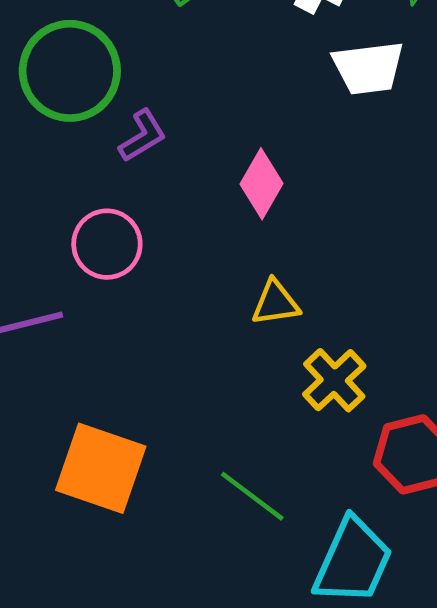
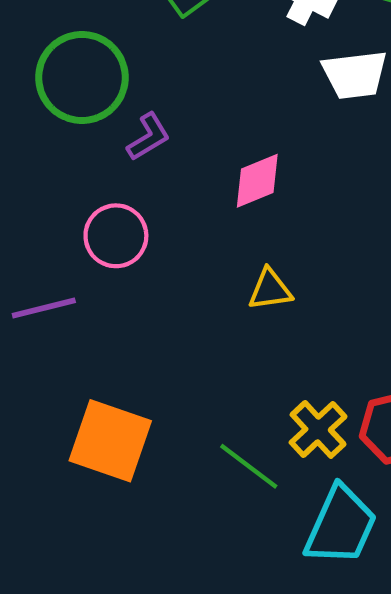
pink diamond: (262, 184) -> (257, 181), turned 38
yellow cross: (334, 380) -> (318, 429), moved

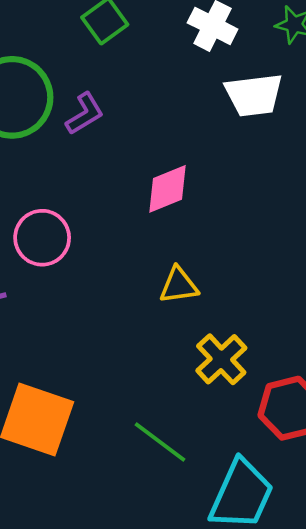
purple L-shape: (148, 137) -> (85, 114), moved
yellow cross: (318, 429) -> (221, 359), moved

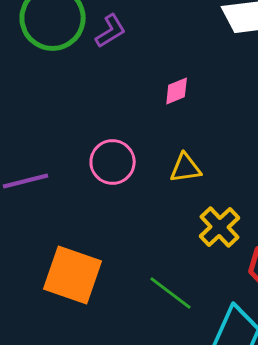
pink diamond: (167, 189) -> (177, 91), size x0.7
pink circle: (42, 238) -> (113, 162), moved

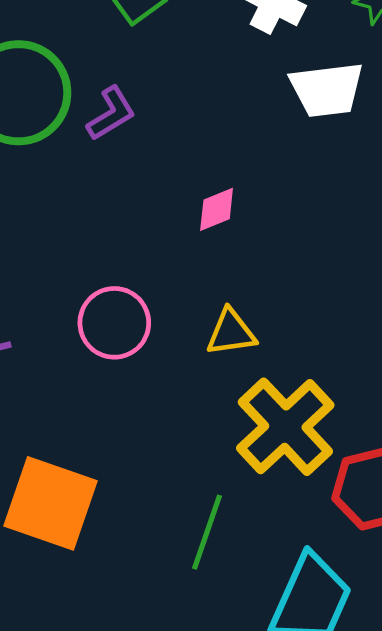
yellow cross: (220, 227) -> (285, 427), size x1.5
green line: (171, 293) -> (207, 532), turned 72

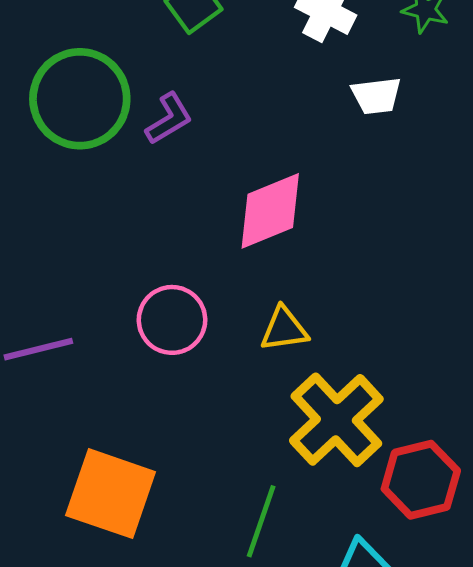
white trapezoid: (327, 90) -> (376, 96), size x0.7
pink diamond: (217, 209) -> (270, 211), size x1.8

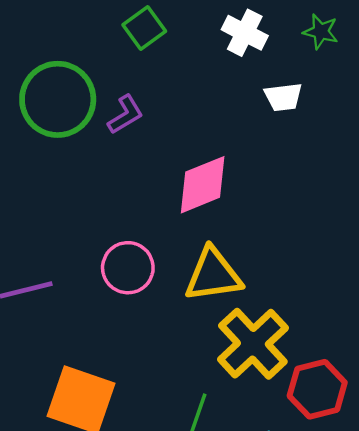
yellow triangle: (284, 329) -> (213, 275), size x1.6

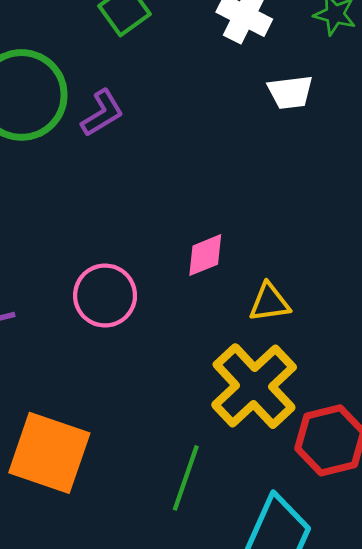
pink diamond: (203, 185) -> (205, 255), moved, size x0.6
yellow triangle: (213, 275) -> (269, 302), moved, size x0.6

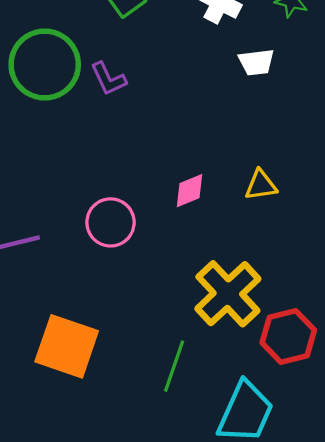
purple L-shape: (102, 113) -> (108, 79), turned 96
yellow triangle: (269, 302) -> (261, 185), moved

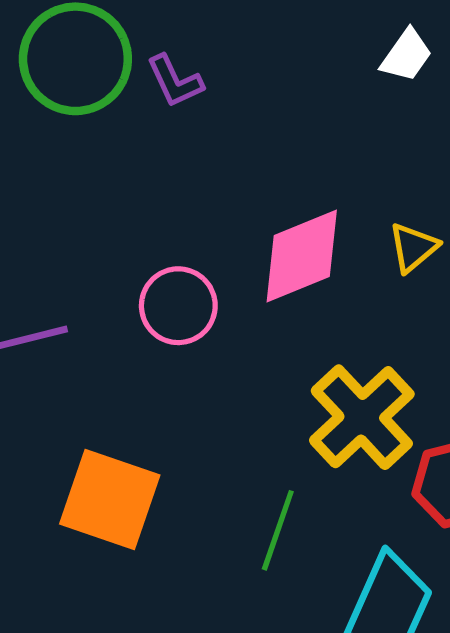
white trapezoid: (256, 62) -> (406, 55), turned -48
yellow triangle: (261, 185) -> (413, 247), turned -32
pink diamond: (189, 191) -> (302, 256), size x1.8

